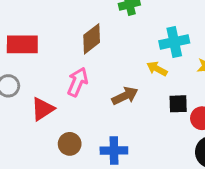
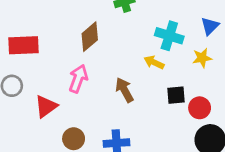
cyan cross: (174, 42) -> (169, 36), turned 32
brown arrow: (125, 96) -> (124, 90), turned -90

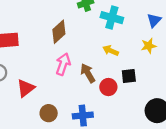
cyan cross: (169, 36) -> (112, 18), moved
pink arrow: (78, 79) -> (63, 64), moved
red circle: (200, 108) -> (108, 87), moved

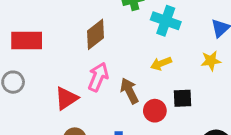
yellow arrow: (111, 51) -> (161, 64), turned -49
red triangle: (26, 88) -> (66, 98), moved

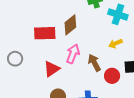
red rectangle: (27, 41) -> (45, 33), moved

